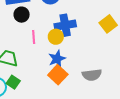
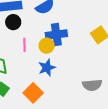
orange square: (58, 75) -> (33, 93), moved
gray semicircle: (92, 75) -> (92, 85), moved

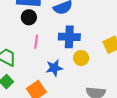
yellow circle: (47, 46) -> (81, 58), moved

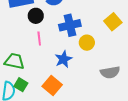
black circle: (29, 17) -> (36, 16), moved

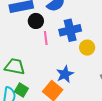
pink line: (39, 39) -> (46, 38), moved
blue star: (63, 59) -> (65, 74), moved

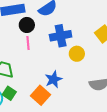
pink line: (46, 38) -> (28, 43), moved

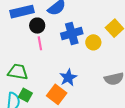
yellow circle: (77, 54) -> (93, 42), moved

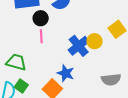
blue cross: (72, 33) -> (79, 46), moved, turned -30
blue star: (68, 78) -> (66, 73), turned -30

